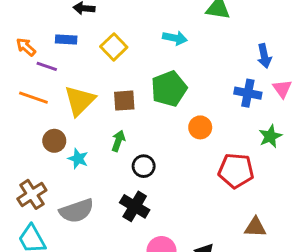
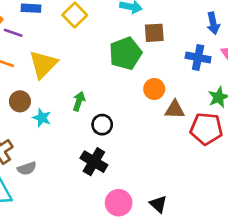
brown square: (124, 101) -> (154, 33), moved
red pentagon: (236, 171) -> (206, 129), moved
gray semicircle: (77, 211) -> (27, 168), moved, size x0.6
brown triangle: (255, 227) -> (175, 110), moved

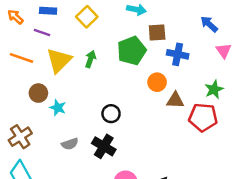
blue arrow: (213, 23) -> (209, 24), turned 144
purple line: (13, 33) -> (42, 33), moved
blue cross: (198, 57) -> (178, 54), moved
green arrow: (79, 101) -> (90, 59), moved
gray semicircle: (27, 168) -> (70, 144), moved

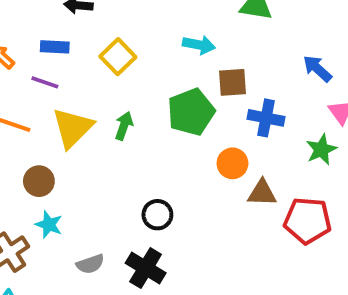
green star: (214, 89) -> (321, 150), moved
cyan star: (58, 108) -> (49, 225), moved

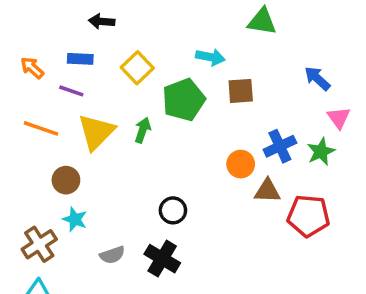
green pentagon: (191, 112) -> (184, 100), moved
blue cross: (266, 118) -> (280, 146), moved, turned -36

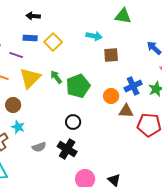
blue rectangle: (80, 59) -> (30, 38), moved
green pentagon: (184, 100) -> (78, 86), moved
green arrow: (143, 130) -> (56, 77), turned -56

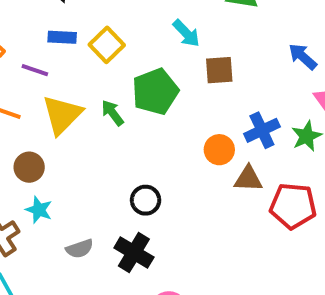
cyan arrow: (94, 36) -> (186, 33), turned 35
green pentagon: (78, 86) -> (155, 91), moved

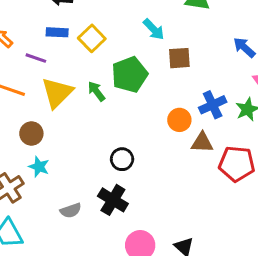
gray semicircle: (80, 249) -> (71, 211), moved

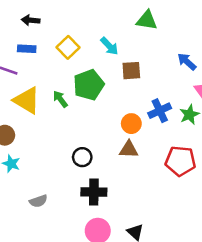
yellow square: (92, 38) -> (68, 47), moved
yellow triangle: (57, 93) -> (27, 100), turned -44
brown triangle: (202, 143) -> (129, 149), moved
black cross: (113, 200) -> (94, 192), moved, turned -30

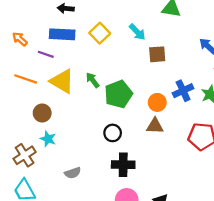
blue rectangle: (27, 49) -> (62, 34), size x1.5
green pentagon: (89, 85) -> (118, 94), moved

